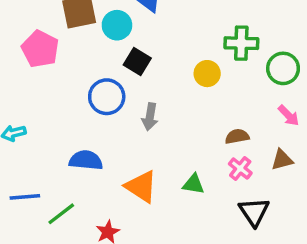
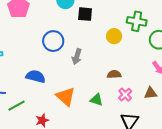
black square: (137, 61) -> (85, 14), moved, turned -35
brown semicircle: (237, 136) -> (114, 74), moved

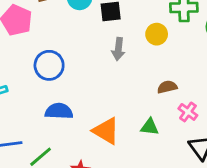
blue circle: (53, 41) -> (49, 65), moved
gray arrow: (77, 56) -> (118, 49), moved

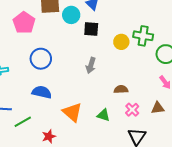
yellow circle: (157, 34) -> (121, 42), moved
gray arrow: (118, 49) -> (91, 65), moved

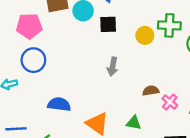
pink pentagon: (24, 23) -> (29, 26), turned -30
blue circle: (41, 59) -> (33, 60), moved
pink cross: (132, 110) -> (170, 102), moved

